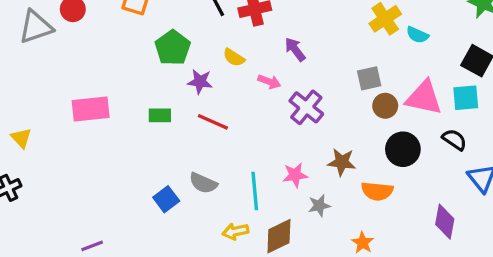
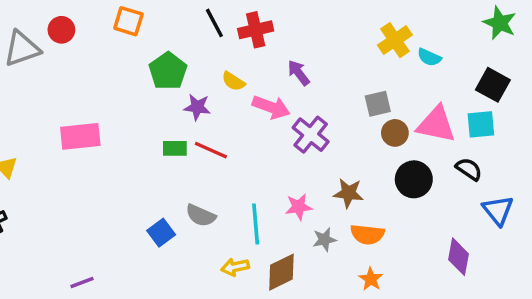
pink arrow: (269, 82) -> (271, 107), size x1.5
green rectangle: (160, 115) -> (175, 148), moved
orange semicircle: (377, 191) -> (367, 234), moved

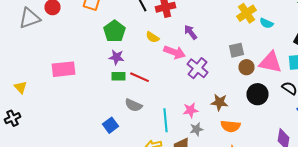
purple star: (197, 107) -> (116, 57), moved
gray semicircle: (201, 215) -> (134, 105), moved
gray star: (324, 240) -> (196, 129), moved

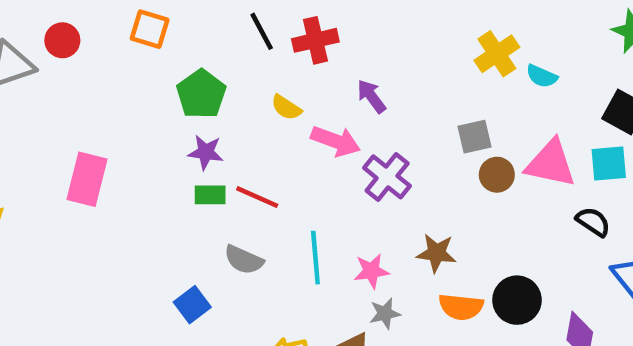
pink rectangle: (64, 69) -> (87, 179), turned -70
black circle: (258, 94) -> (517, 300), moved
cyan line: (166, 120) -> (315, 258), moved

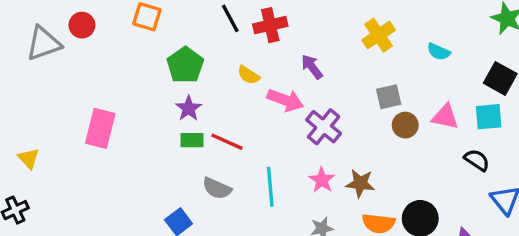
yellow cross: (497, 54) -> (379, 35), moved
purple star: (206, 152) -> (189, 108), turned 30
pink triangle: (551, 163) -> (445, 117), size x0.7
pink star: (371, 271) -> (322, 180), moved, turned -30

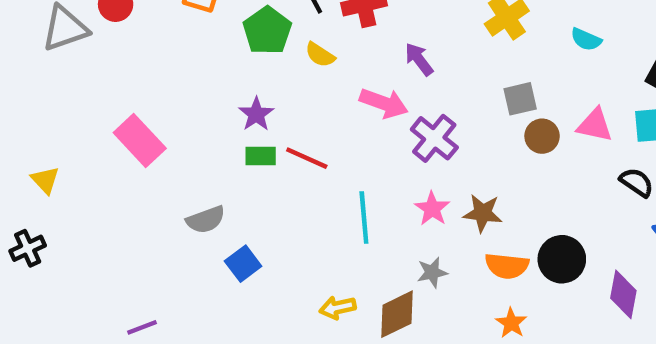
green pentagon: (185, 65) -> (267, 31), moved
yellow semicircle: (249, 75) -> (320, 55), moved
pink rectangle: (100, 128) -> (140, 141), turned -57
gray semicircle: (217, 188) -> (206, 220), moved, turned -44

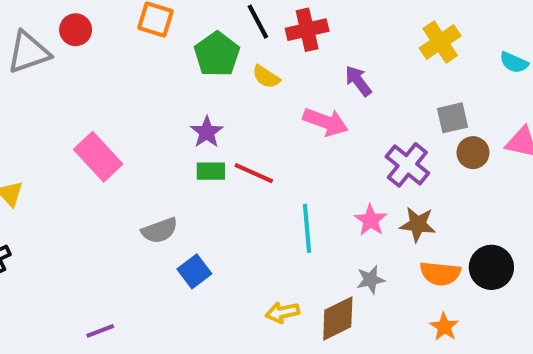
purple cross: (434, 138) -> (407, 165), moved

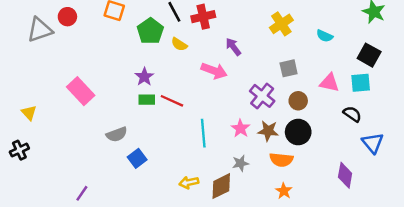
brown circle: (473, 153) -> (298, 101), moved
black circle: (491, 267) -> (298, 132), moved
purple line: (100, 331) -> (82, 193), turned -35

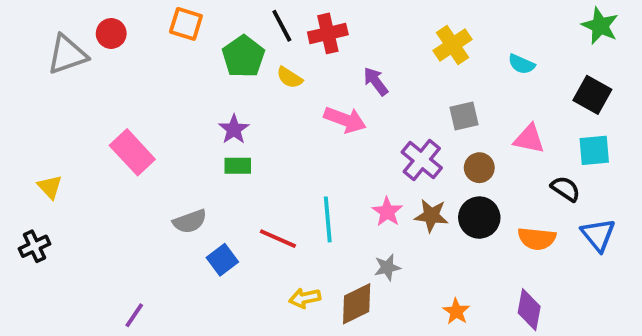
cyan square: (361, 83) -> (594, 150), moved
red line: (172, 101) -> (278, 239), moved
orange semicircle: (281, 160) -> (537, 239), moved
purple diamond: (345, 175) -> (529, 310), moved

